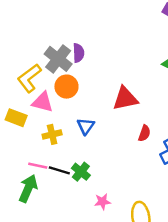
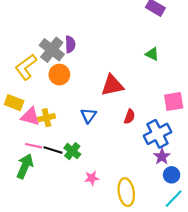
pink triangle: (43, 102) -> (30, 117), moved
blue triangle: (86, 126) -> (88, 116), moved

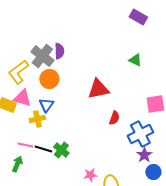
blue triangle: (88, 116) -> (46, 105), moved
pink triangle: (30, 117) -> (22, 98), moved
green arrow: (25, 166) -> (17, 164), size x0.7
pink star: (92, 178) -> (90, 175), moved

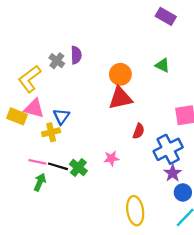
gray cross: (42, 56) -> (57, 61), size x0.6
orange circle: (49, 79) -> (120, 74), moved
green arrow: (17, 164) -> (40, 182), moved
pink star: (90, 175) -> (111, 158), moved

